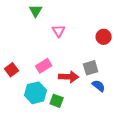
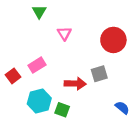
red circle: (104, 37) -> (113, 40), size x1.5
pink rectangle: (44, 66) -> (37, 65), moved
blue semicircle: (99, 86) -> (122, 108), moved

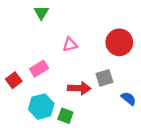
pink triangle: (64, 33) -> (70, 45), moved, turned 48
blue semicircle: (122, 108) -> (128, 99), moved

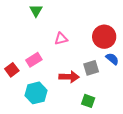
blue semicircle: (128, 99) -> (112, 59), moved
green square: (65, 116) -> (88, 101), moved

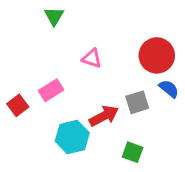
pink triangle: (61, 39) -> (92, 58), turned 32
red arrow: (69, 77) -> (104, 116), turned -30
cyan hexagon: (36, 93) -> (72, 137), moved

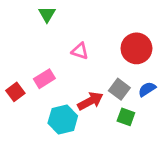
blue semicircle: (169, 89) -> (147, 89), moved, turned -72
gray square: (137, 102) -> (119, 89), turned -36
green square: (133, 152) -> (126, 117), moved

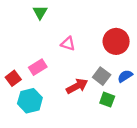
cyan hexagon: (63, 119) -> (30, 101), moved

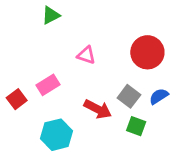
green triangle: (40, 12) -> (51, 15), turned 32
red arrow: (77, 86) -> (98, 109), turned 55
cyan hexagon: (30, 101) -> (57, 135), moved

